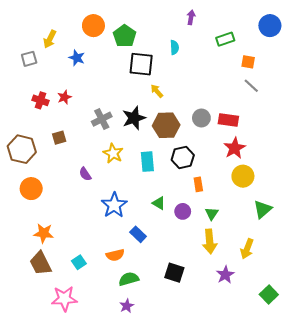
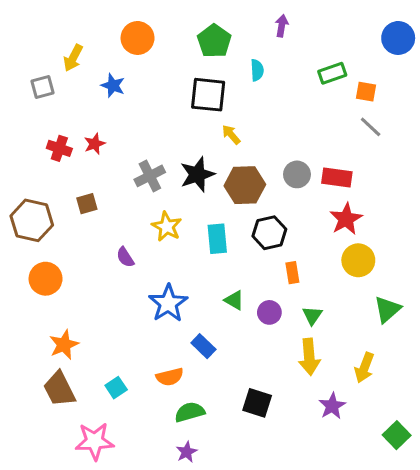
green pentagon: (125, 36) -> (214, 41), moved
green rectangle: (225, 39) -> (332, 73), moved
orange star: (44, 233) -> (64, 345), turned -30

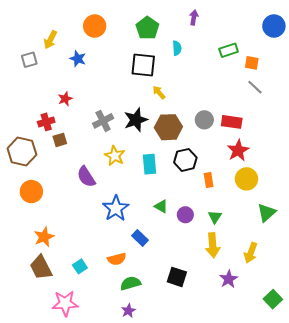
red cross: (59, 148) -> (46, 122), moved, turned -35
purple semicircle: (125, 257) -> (86, 177), size x1.5
orange rectangle: (292, 273) -> (209, 180), moved

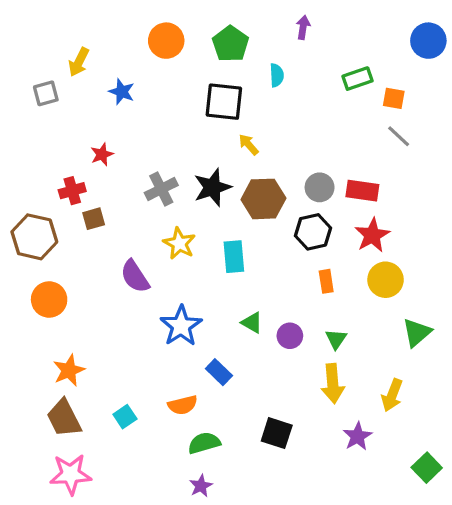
orange circle: (95, 26) -> (166, 41), moved
black hexagon: (185, 160) -> (313, 232), moved
pink star: (65, 303) -> (71, 474), moved

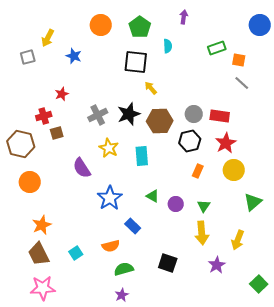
orange rectangle: (326, 281) -> (198, 171), turned 32

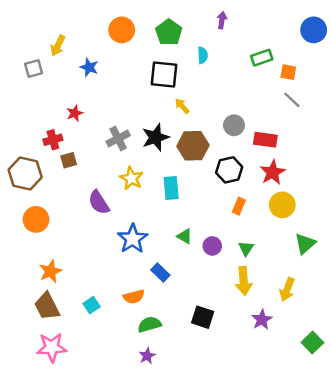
gray circle: (194, 114) -> (234, 125), moved

